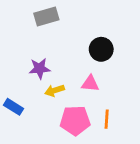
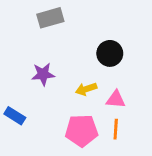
pink triangle: (90, 84) -> (116, 99), moved
yellow arrow: (55, 90) -> (86, 89), moved

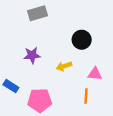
pink triangle: (116, 99) -> (95, 74), moved
pink pentagon: (82, 131) -> (40, 100), moved

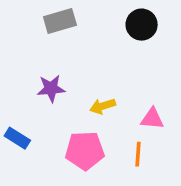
black circle: (82, 40) -> (142, 25), moved
pink pentagon: (40, 100) -> (85, 151), moved

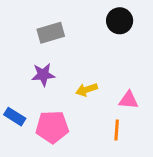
gray rectangle: (60, 21) -> (51, 33), moved
pink pentagon: (85, 151) -> (52, 127), moved

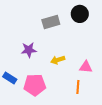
gray rectangle: (51, 33) -> (51, 22), moved

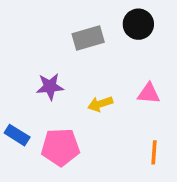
pink triangle: (86, 67) -> (149, 93), moved
orange line: (78, 87) -> (154, 152), moved

